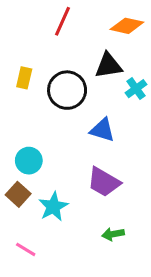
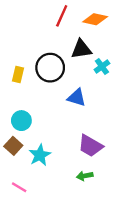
red line: (62, 21) -> (62, 16), moved
yellow rectangle: (24, 78) -> (18, 75), moved
purple trapezoid: (104, 182) -> (90, 146), moved

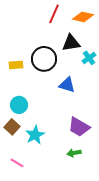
yellow rectangle: (18, 75) -> (16, 65), turned 72

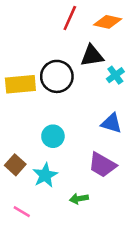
yellow rectangle: (16, 65) -> (20, 84), size x1.6
blue triangle: (67, 85) -> (111, 123), moved
cyan circle: (19, 105) -> (53, 136), moved
green arrow: (74, 153) -> (79, 199), moved

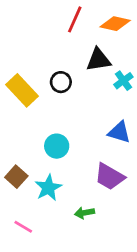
black circle: (57, 76) -> (61, 82), size x0.6
yellow rectangle: (20, 84) -> (22, 90), turned 52

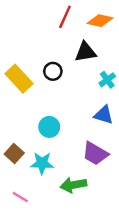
cyan cross: (123, 81) -> (107, 80), moved
cyan star: (48, 188) -> (42, 163), turned 30
green arrow: (84, 213) -> (73, 185), size x1.5

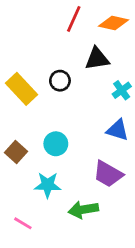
brown square: (14, 154) -> (16, 152), moved

